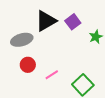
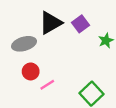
pink line: (52, 75) -> (47, 85), moved

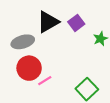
red circle: (31, 71) -> (29, 68), size x1.5

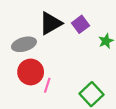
pink line: (45, 81) -> (47, 85), turned -40

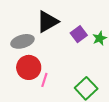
purple square: (80, 24) -> (79, 34), moved

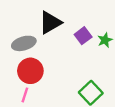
pink line: (44, 80) -> (25, 95), moved

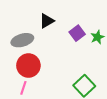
black triangle: (50, 23) -> (47, 21), size x0.7

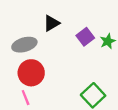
pink line: (23, 88) -> (26, 98), turned -40

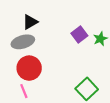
black triangle: (51, 23) -> (30, 22), moved

